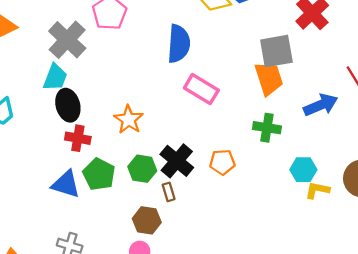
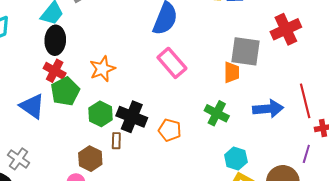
orange trapezoid: (269, 78) -> (232, 72), size x0.7
black cross: (177, 161) -> (132, 117), turned -36
green pentagon: (99, 174) -> (65, 91), moved

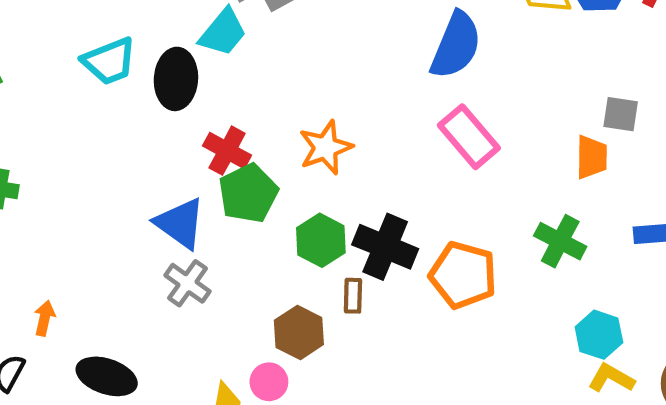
black ellipse: (55, 40) -> (176, 79), moved
gray square: (245, 51) -> (621, 114), size x0.6
orange pentagon: (170, 130) -> (463, 275), size x1.4
gray cross: (19, 159) -> (187, 283), moved

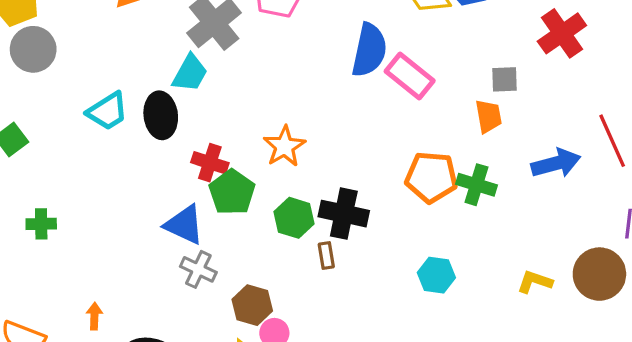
pink rectangle: (469, 137) -> (410, 76), moved
orange pentagon: (463, 275) -> (431, 177), moved
brown hexagon: (299, 332) -> (252, 305), moved
cyan hexagon: (599, 335) -> (436, 275), moved

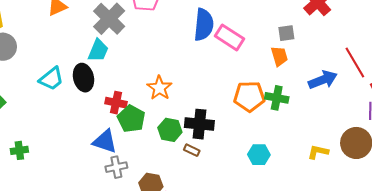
brown rectangle: (326, 256) -> (192, 150), turned -49
gray cross: (198, 269) -> (116, 167), turned -30

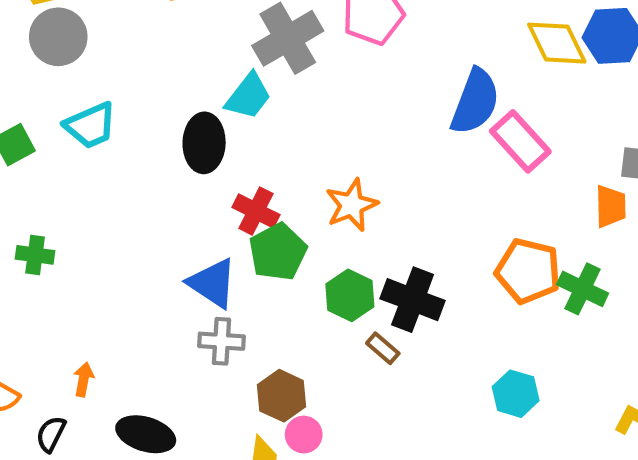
cyan trapezoid: (51, 79) -> (91, 125), moved

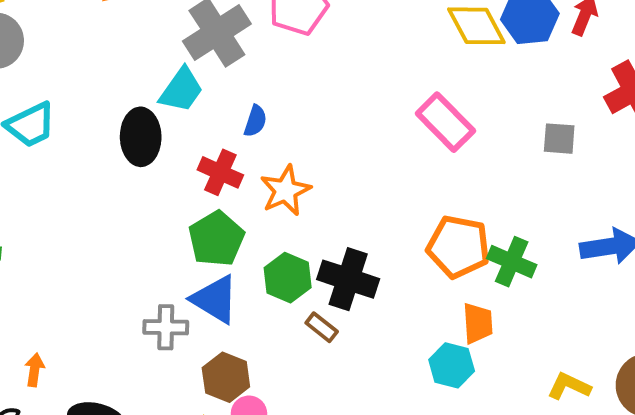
blue semicircle: (475, 102) -> (255, 121), moved, size x0.5
orange trapezoid: (611, 206) -> (478, 323), moved
red cross: (256, 211) -> (220, 172), moved
blue triangle: (212, 283) -> (215, 299), moved

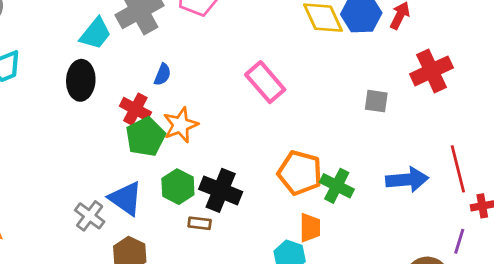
cyan trapezoid: (181, 90) -> (95, 34), moved
pink rectangle: (445, 122) -> (265, 82), moved
green pentagon: (216, 239) -> (145, 137), moved
gray cross: (166, 327) -> (90, 216), turned 32
brown rectangle: (322, 327) -> (200, 223), turned -35

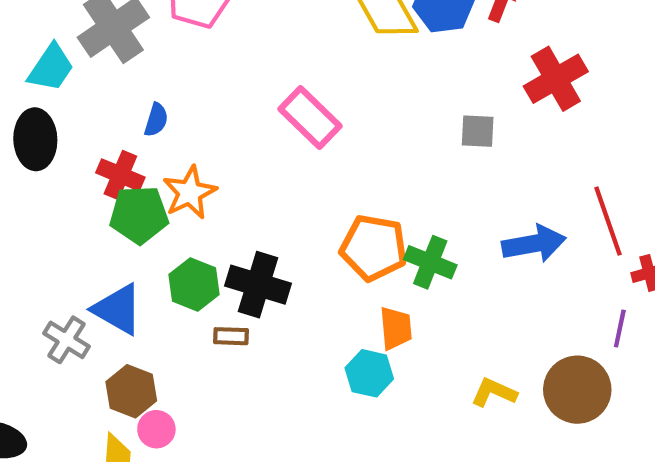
green pentagon: (145, 137) -> (139, 215), turned 30

